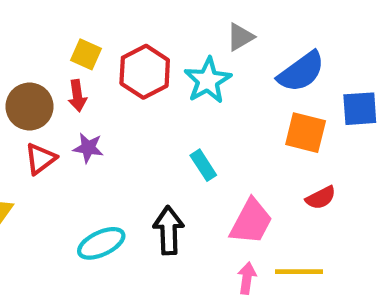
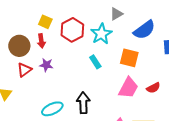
orange square: (306, 133) -> (129, 58), moved
cyan rectangle: (203, 165) -> (95, 62), moved
pink trapezoid: (251, 222) -> (128, 88), moved

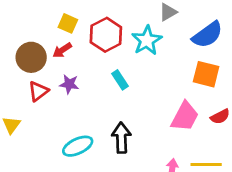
red arrow: (41, 41) -> (62, 50), turned 64
orange square: (129, 58) -> (206, 74), moved
cyan rectangle: (95, 62) -> (120, 80), moved

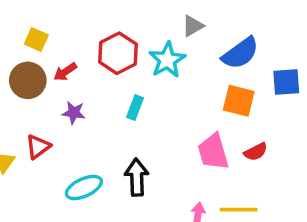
yellow square: (68, 23) -> (36, 40), moved
cyan rectangle: (120, 80) -> (135, 108), turned 54
red triangle: (38, 91) -> (38, 147), moved
pink trapezoid: (185, 117) -> (213, 152), turned 136

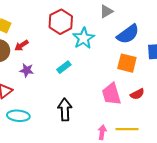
gray triangle: (193, 26) -> (106, 11), moved
red hexagon: (118, 53) -> (61, 22), moved
cyan rectangle: (135, 108) -> (64, 67), turned 32
cyan ellipse: (84, 188) -> (18, 116), moved, turned 30

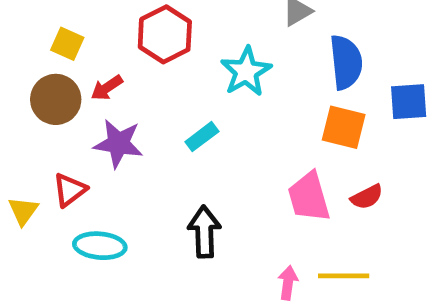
red hexagon: (61, 22) -> (165, 34), moved
blue semicircle: (128, 34) -> (346, 62), turned -60
purple star: (27, 70) -> (118, 144), size x1.5

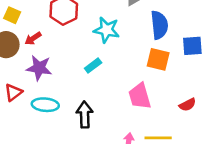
cyan star: (246, 72) -> (107, 30), turned -30
cyan rectangle: (202, 137) -> (93, 65), moved
red semicircle: (367, 197) -> (188, 105), moved
cyan ellipse: (100, 246) -> (45, 105), moved

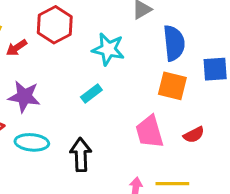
red arrow: (33, 38) -> (17, 48), moved
red semicircle: (188, 105) -> (194, 135), moved

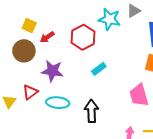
red hexagon: (55, 25) -> (83, 37), moved
cyan star: (108, 49) -> (109, 19), moved

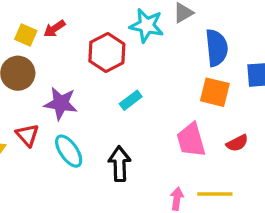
red arrow: (47, 37) -> (54, 29), moved
red triangle: (30, 92) -> (27, 135), turned -35
cyan ellipse: (58, 103) -> (69, 151), turned 50

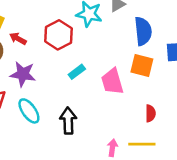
red arrow: (54, 29) -> (18, 39), moved, turned 63
pink trapezoid: (191, 140) -> (112, 81), moved
red semicircle: (237, 143) -> (150, 113), moved, turned -63

